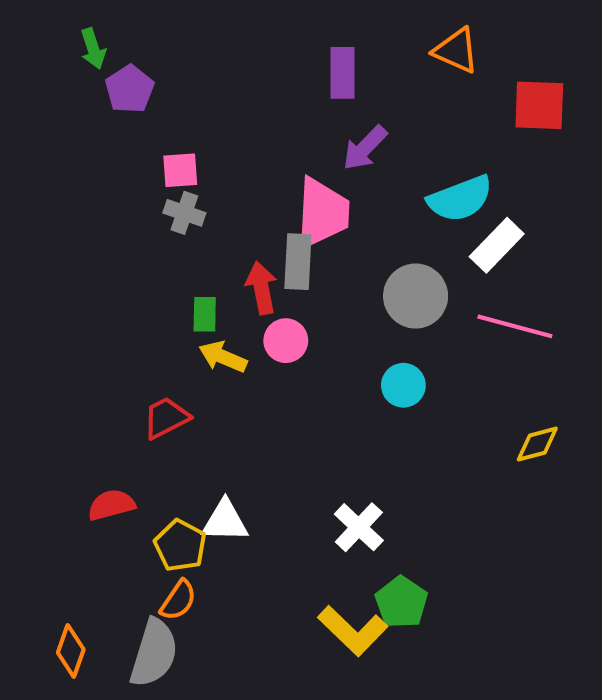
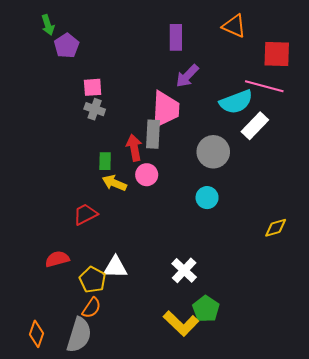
pink line: (515, 326) -> (264, 86), moved

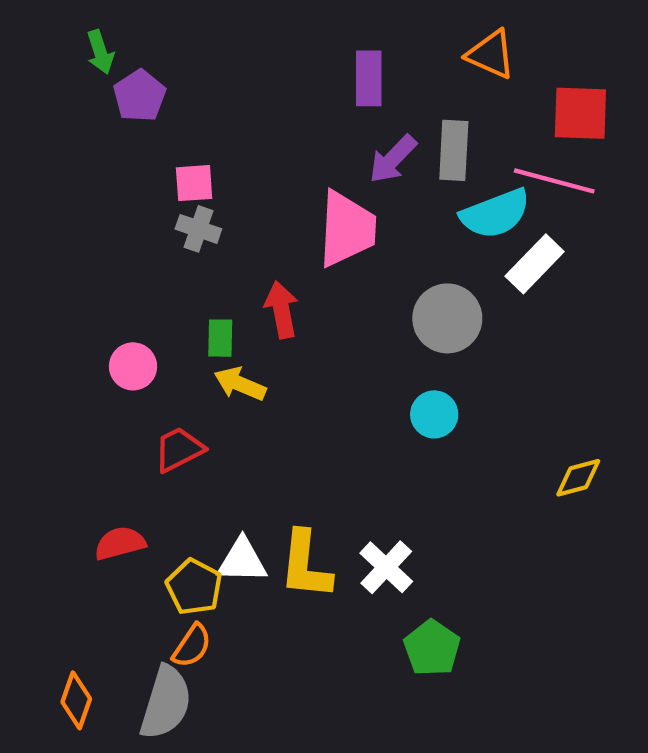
gray rectangle: (153, 134) -> (454, 150), moved
pink circle: (147, 175) -> (133, 366), moved
yellow L-shape: (181, 323) -> (305, 565), moved, turned 52

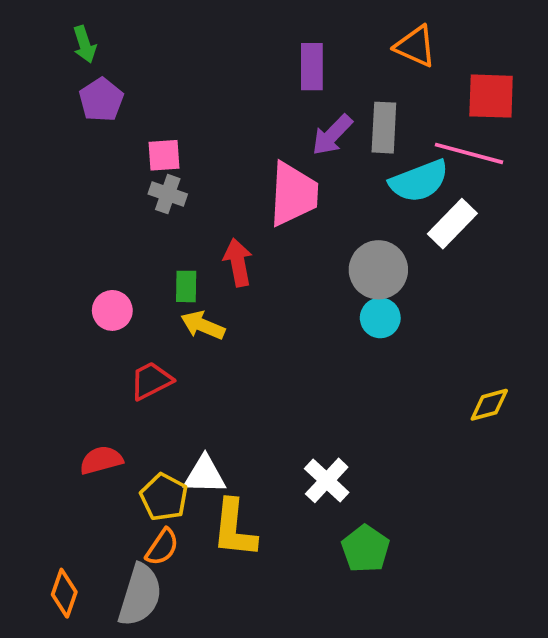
purple pentagon: (140, 96) -> (101, 100), moved
cyan circle: (434, 414) -> (380, 318), moved
yellow L-shape: (305, 565) -> (234, 529), moved

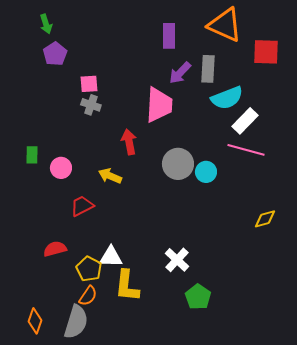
orange triangle: (415, 46) -> (225, 25), size x1.5
pink line: (469, 153) -> (246, 150), moved
gray circle: (378, 270) -> (178, 164), moved
green rectangle: (186, 286) -> (32, 155), moved

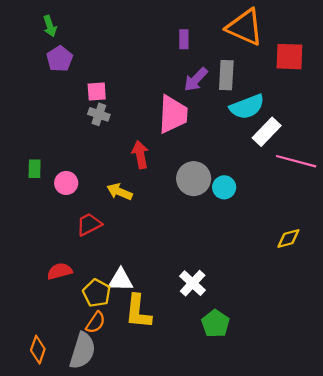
purple rectangle: (169, 36) -> (184, 39), size x0.7
pink line: (246, 150) -> (296, 161), moved

